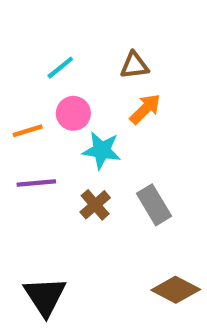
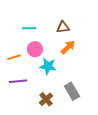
cyan line: (60, 68) -> (29, 28), turned 40
brown cross: (95, 205) -> (46, 99), moved

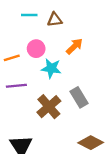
brown triangle: (63, 27) -> (55, 20), moved
cyan line: (29, 28) -> (29, 15), moved
brown cross: (46, 99) -> (49, 107), size x1.5

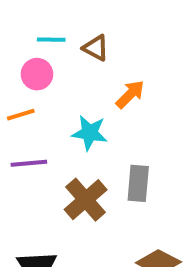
brown triangle: (55, 20) -> (96, 48), turned 35
pink circle: (36, 49) -> (37, 74), moved
gray rectangle: (79, 97) -> (138, 183), turned 36

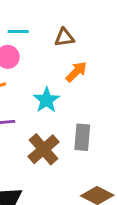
brown triangle: (96, 48) -> (64, 37), moved, turned -36
cyan star: (90, 133) -> (46, 100), turned 30

